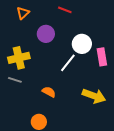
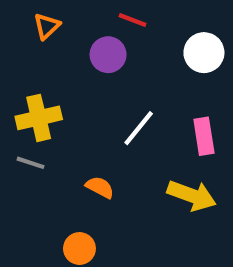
purple circle: (46, 34) -> (108, 55), moved
white circle: (82, 44) -> (204, 53), moved
pink rectangle: (102, 57) -> (204, 136), moved

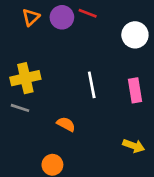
purple circle: (108, 55) -> (62, 17), moved
white line: (139, 128) -> (92, 85), turned -50
yellow arrow: (192, 195) -> (134, 146), moved, size x0.7

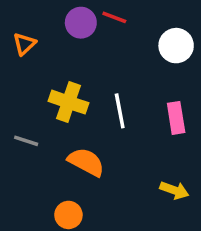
orange triangle: (31, 17) -> (24, 44), moved
yellow cross: (25, 78) -> (68, 102), moved, turned 32
orange semicircle: (66, 124) -> (86, 162), size x1.5

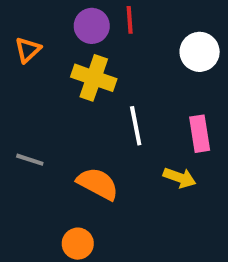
red line: (114, 17) -> (130, 20), turned 65
yellow cross: (68, 102) -> (94, 78), moved
yellow arrow: (174, 190) -> (180, 178), moved

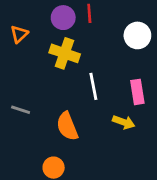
orange semicircle: (98, 184) -> (67, 126), turned -140

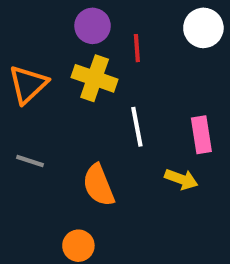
red line: (89, 13) -> (137, 48), moved
orange triangle: (19, 34) -> (28, 84), moved, size x1.5
white circle: (137, 35) -> (203, 28), moved

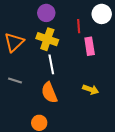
red line: (137, 48) -> (79, 26), moved
white line: (137, 127) -> (51, 64), moved
pink rectangle: (201, 135) -> (90, 46), moved

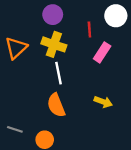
pink rectangle: (90, 46) -> (102, 52), turned 42
gray line: (15, 80) -> (15, 129), moved

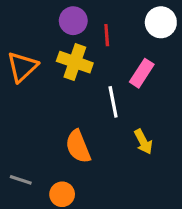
red line: (89, 30) -> (107, 35), moved
white line: (58, 73) -> (113, 102), moved
yellow arrow: (103, 102) -> (143, 142), turned 42

